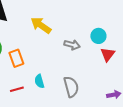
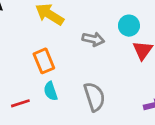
orange rectangle: (16, 58) -> (44, 61), moved

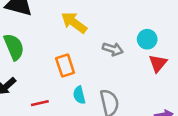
cyan semicircle: (51, 91) -> (79, 95), moved

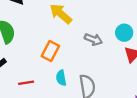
orange rectangle: (65, 65) -> (50, 51), turned 42

